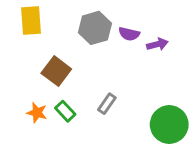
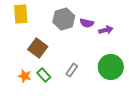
green circle: (169, 125) -> (111, 67), moved

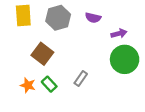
gray hexagon: (64, 19) -> (58, 18), moved
purple semicircle: (87, 23) -> (93, 18), moved
green circle: (111, 67) -> (125, 59), moved

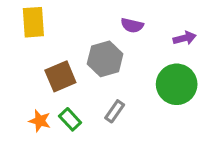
gray hexagon: (58, 18) -> (105, 59), moved
purple arrow: (119, 33) -> (185, 38), moved
brown square: (42, 54) -> (60, 76), turned 30

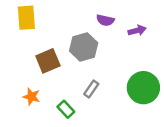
purple arrow: (185, 38) -> (137, 30), moved
green circle: (177, 84) -> (143, 88), moved
green rectangle: (70, 119) -> (66, 109), moved

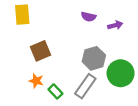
gray hexagon: (84, 47) -> (94, 58), moved
gray rectangle: (91, 89) -> (85, 86), moved, size x1.6
orange star: (31, 97) -> (36, 81), moved

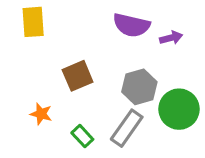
purple semicircle: (89, 17) -> (131, 25), size x1.6
brown square: (40, 51) -> (78, 76), moved
orange star: (36, 81) -> (41, 114), moved

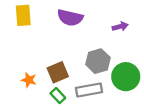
purple semicircle: (131, 25) -> (70, 18), moved
brown square: (78, 76) -> (58, 72), moved
gray rectangle: (127, 128) -> (89, 90), turned 45

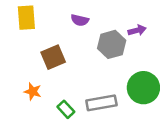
purple semicircle: (70, 18) -> (80, 20), size x0.6
gray hexagon: (98, 61) -> (112, 44), moved
brown square: (58, 72) -> (53, 57), moved

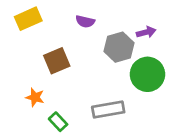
yellow rectangle: (26, 18) -> (28, 19), turned 70
green circle: (143, 88) -> (147, 74), moved
green rectangle: (66, 109) -> (58, 122), moved

